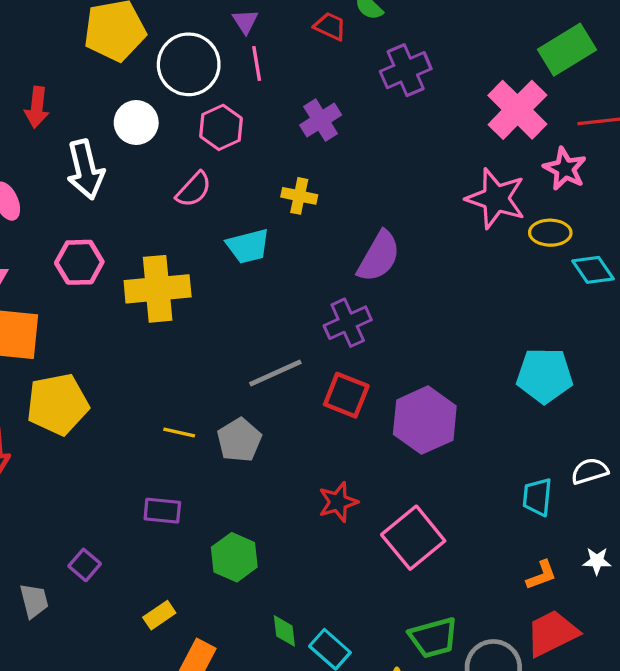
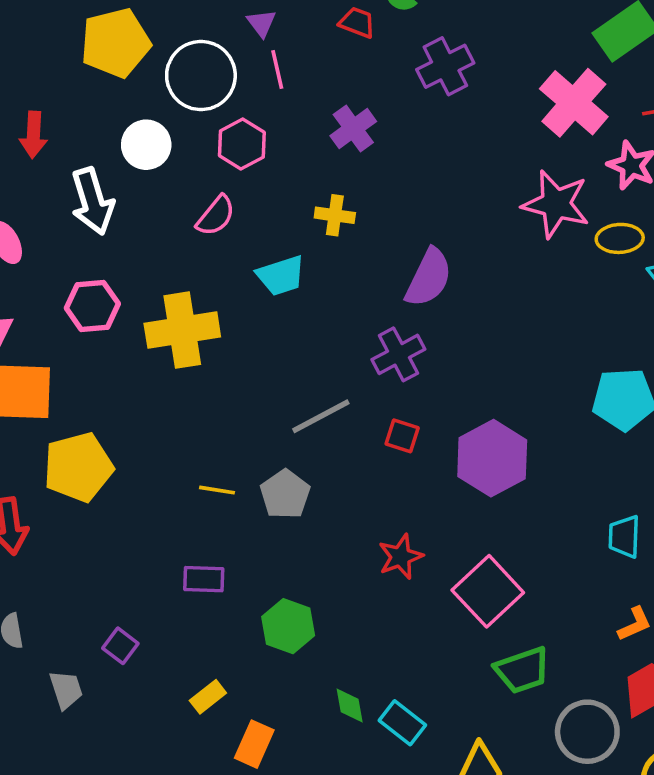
red square: (346, 395) -> (402, 436), size x0.7
green trapezoid: (433, 638) -> (522, 670), moved

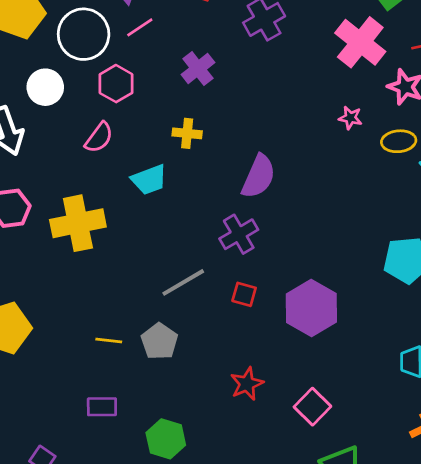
pink line: (277, 70) -> (140, 27), turned 72
pink star: (556, 204) -> (350, 118), size x0.5
pink square: (488, 591) -> (312, 407), size x0.7

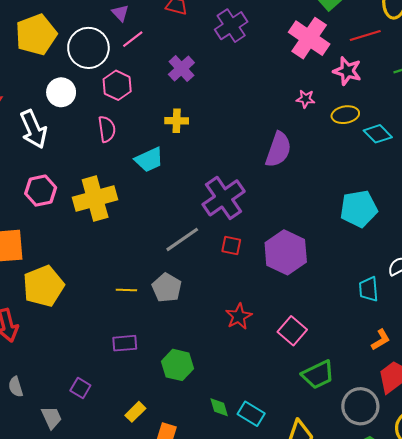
pink semicircle: (99, 137) -> (107, 129), turned -40
purple semicircle: (259, 176) -> (278, 150), moved
purple cross: (239, 234) -> (224, 198), size x1.4

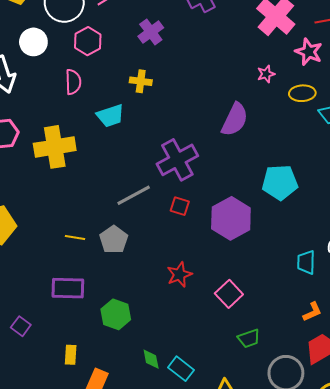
pink star: (306, 99) -> (266, 74), turned -30
cyan pentagon: (359, 209) -> (280, 182), moved
purple rectangle: (125, 343) -> (68, 288), size x1.4
green trapezoid: (318, 375) -> (249, 338), size x0.7
yellow rectangle: (135, 412) -> (71, 355), turned -48

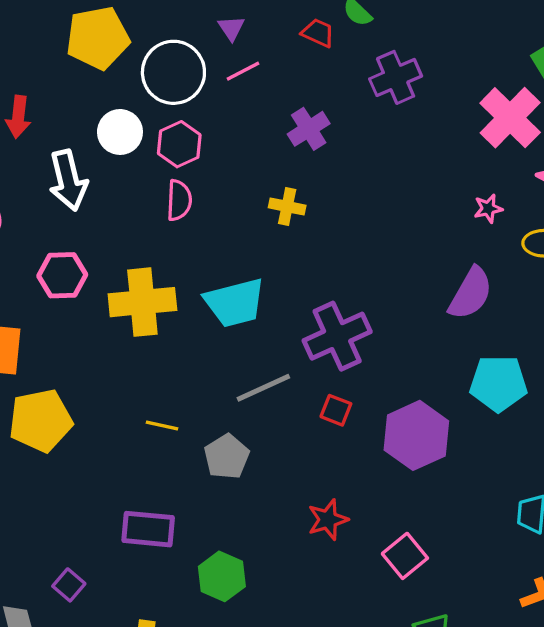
pink hexagon: (88, 41) -> (179, 144), moved
cyan trapezoid: (110, 116) -> (235, 303), moved, size x1.4
purple semicircle: (235, 119) -> (471, 293), moved
yellow line: (75, 238) -> (162, 425), moved

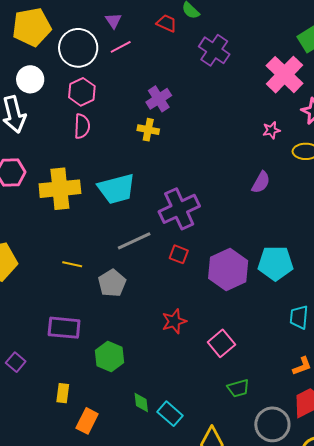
purple cross: (396, 77) -> (214, 50), turned -32
purple cross: (309, 129) -> (159, 99), moved
white circle: (120, 132) -> (30, 79), moved
purple semicircle: (471, 293) -> (261, 182), size x0.7
cyan pentagon: (498, 383) -> (275, 263), moved

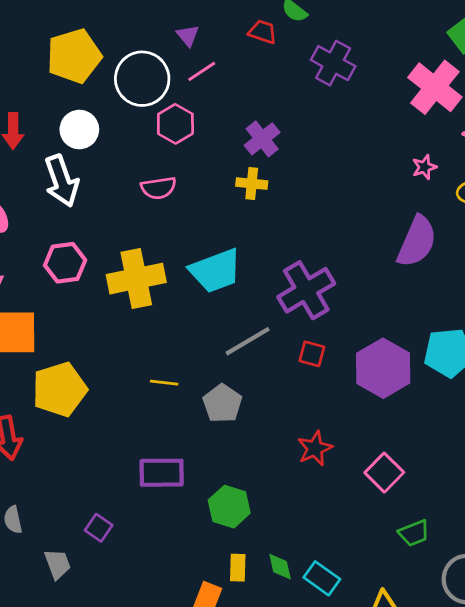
pink hexagon: (82, 92) -> (175, 124), moved
pink semicircle: (82, 126) -> (159, 188), turned 85
purple semicircle: (261, 182) -> (417, 241), size x1.6
yellow rectangle: (63, 393) -> (238, 568), moved

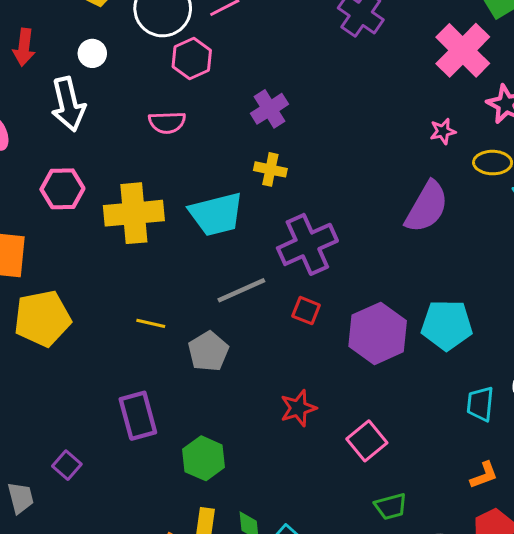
white circle: (79, 130) -> (92, 53), size x0.7
purple cross: (262, 139) -> (269, 109), moved
yellow cross: (252, 184) -> (270, 169), moved
purple rectangle: (162, 473) -> (138, 416), turned 69

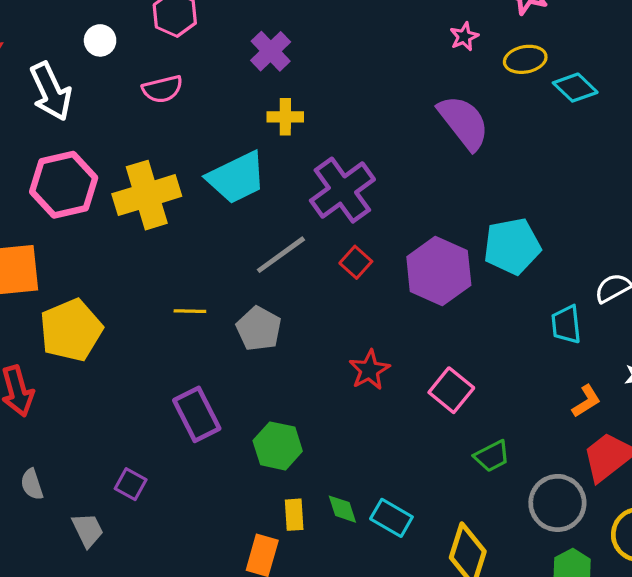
white circle: (92, 53) -> (100, 40), moved
pink hexagon: (62, 189) -> (64, 185), size x1.4
purple semicircle: (427, 207) -> (464, 122), turned -56
red square: (306, 311) -> (356, 262), turned 32

